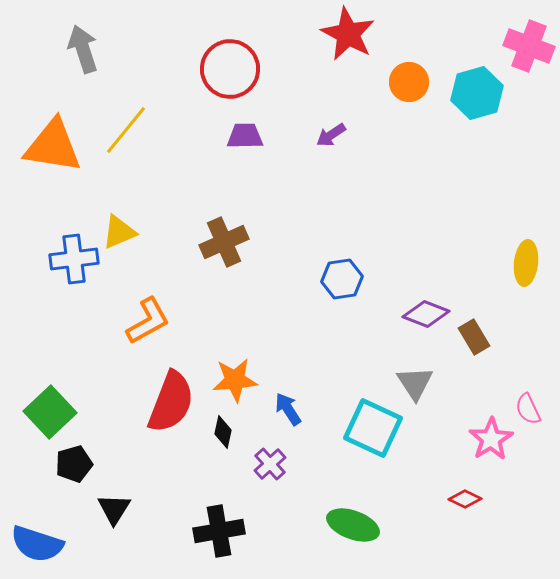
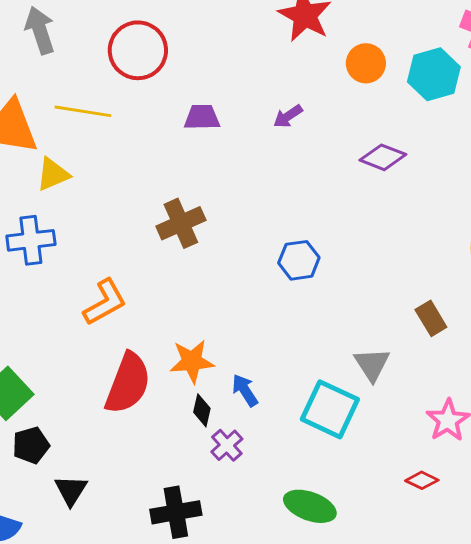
red circle: (230, 69) -> (138, 50), moved
yellow line: (126, 130) -> (83, 111), turned 60
yellow triangle: (119, 232) -> (53, 174), moved
purple diamond: (426, 314) -> (383, 157), moved
black diamond: (223, 432) -> (202, 410), moved

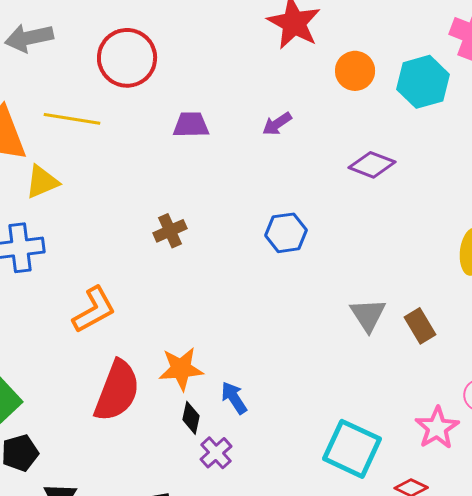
gray arrow: (40, 30) -> (29, 38), turned -84
brown cross: (181, 223) -> (170, 231), size x0.7
blue hexagon: (299, 260) -> (286, 233), moved
gray triangle: (372, 364) -> (368, 315), moved
cyan square: (330, 409) -> (352, 449), moved

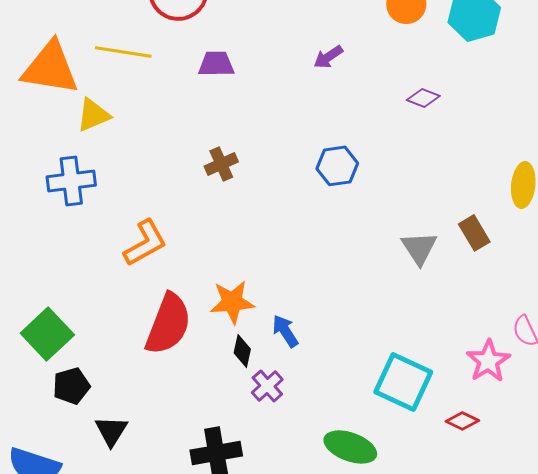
purple trapezoid: (191, 125) -> (216, 64), moved
purple diamond: (372, 165) -> (423, 98), size x0.7
brown rectangle: (420, 326) -> (474, 233), moved

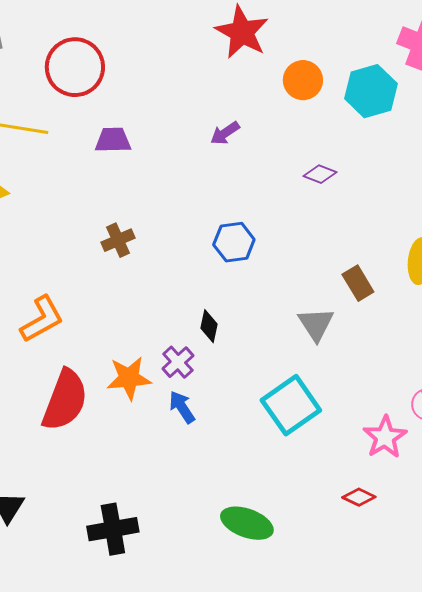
brown rectangle: (474, 233) -> (358, 283), moved
black diamond: (242, 351) -> (209, 326), moved
cyan square: (403, 382) -> (291, 405), moved, turned 30
purple cross: (267, 386) -> (178, 362), moved

